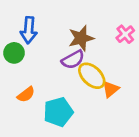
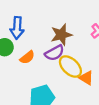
orange triangle: (111, 89) -> (86, 78), turned -49
orange semicircle: (26, 94) -> (27, 57), moved

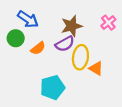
blue arrow: (17, 28) -> (28, 19), turned -60
yellow ellipse: (70, 67) -> (80, 57), turned 55

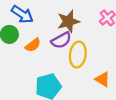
orange triangle: (96, 68) -> (103, 79), moved

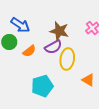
brown star: (68, 21) -> (59, 31), turned 30

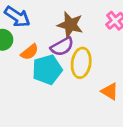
cyan pentagon: (42, 86) -> (47, 70), moved

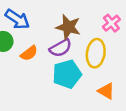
yellow ellipse: (81, 63) -> (96, 53), moved
cyan pentagon: (47, 70) -> (67, 74), moved

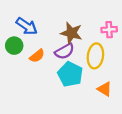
pink cross: (111, 23) -> (109, 30), turned 35
cyan pentagon: (67, 74) -> (70, 74), turned -30

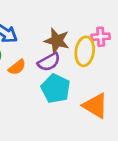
yellow ellipse: (95, 56) -> (85, 51), moved
orange triangle: (105, 89) -> (95, 106), size x1.5

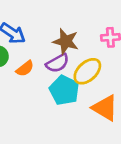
yellow ellipse: (85, 51) -> (87, 71), moved, turned 40

